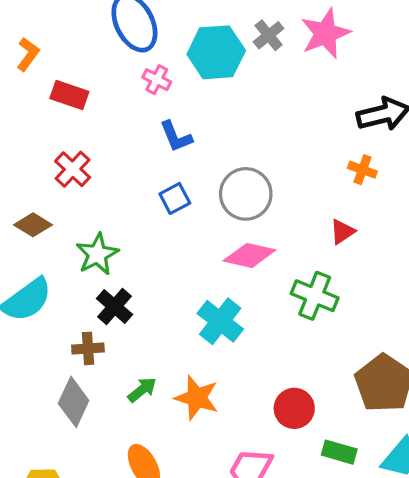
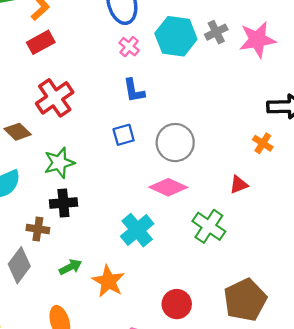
red rectangle: (69, 95) -> (41, 42), moved, turned -60
red cross: (73, 169) -> (55, 98), size x1.4
black cross: (114, 307) -> (63, 203), turned 32

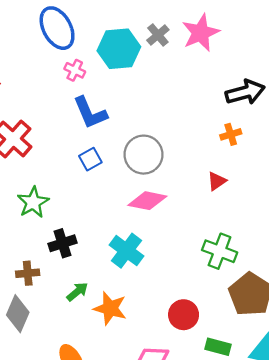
blue L-shape: (134, 91) -> (90, 113), size x1.4
orange cross: (263, 143) -> (231, 134), turned -36
black cross: (63, 203) -> (63, 243), moved
green cross: (209, 226) -> (220, 251), moved
green arrow: (70, 267) -> (77, 292), moved

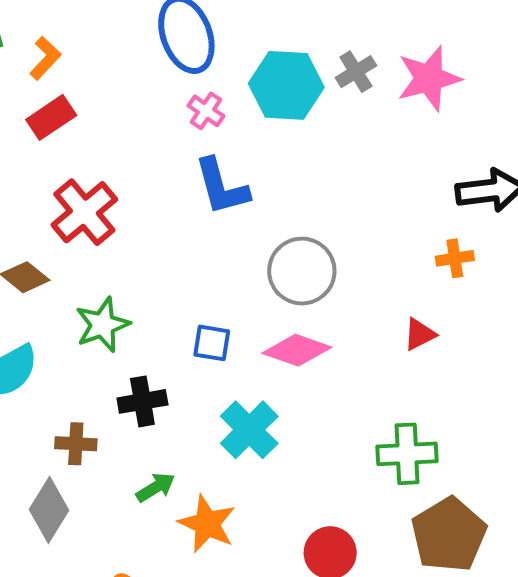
blue square: (90, 159) -> (212, 343), moved, turned 30
green cross: (220, 251) -> (407, 454), turned -32

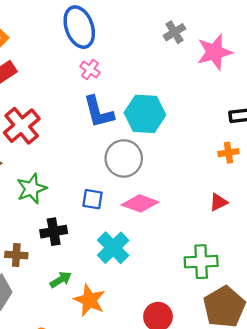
gray cross: (356, 72) -> (174, 32), moved
cyan hexagon: (286, 85) -> (145, 114), moved
gray circle: (302, 271) -> (124, 158), moved
red triangle: (420, 334) -> (218, 202), moved

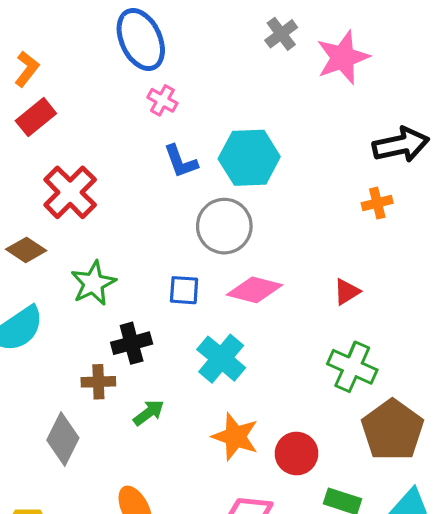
blue L-shape: (98, 112) -> (181, 161), size x0.7
red triangle: (218, 202) -> (347, 292), moved
brown cross: (16, 255) -> (98, 382), moved
green cross: (201, 262) -> (352, 367), turned 32
orange star: (89, 300) -> (235, 437), moved

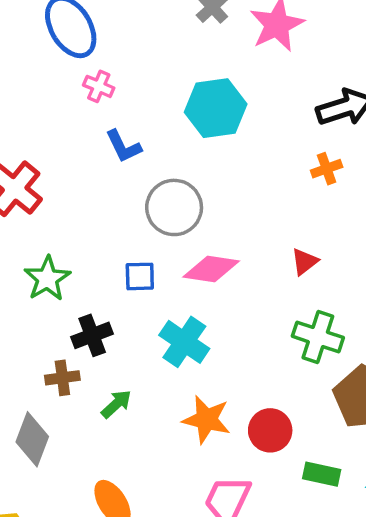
cyan hexagon: (249, 158) -> (216, 108), moved

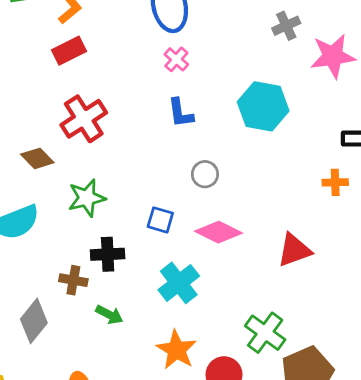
gray circle: (174, 207) -> (205, 174), size x0.6
red triangle: (305, 262) -> (294, 250), size x1.5
green cross: (318, 337) -> (265, 333), moved
green arrow: (116, 404) -> (109, 315), turned 52

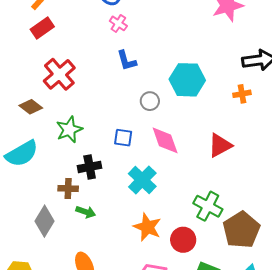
cyan hexagon: (263, 106) -> (187, 80), moved
pink diamond: (218, 232) -> (165, 140), turned 52
green arrow: (109, 315) -> (86, 212), moved

